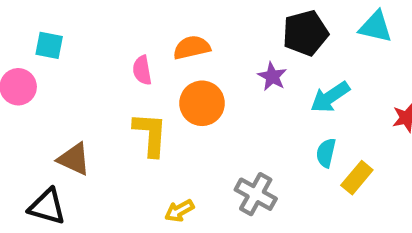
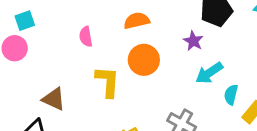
cyan square: (49, 45) -> (25, 21), moved, turned -30
pink semicircle: (142, 70) -> (86, 37), moved
cyan arrow: (330, 97) -> (209, 73), moved

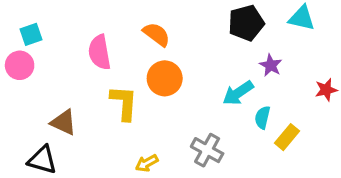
orange semicircle: (137, 21) -> (157, 34), turned 50
pink semicircle: (86, 37) -> (99, 52), size x1.5
purple star: (193, 41) -> (271, 65), moved

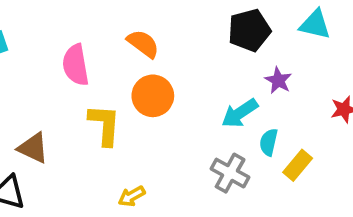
gray cross: (207, 150) -> (230, 173), moved

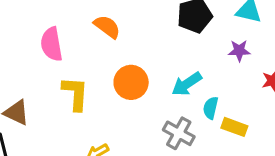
purple star: (278, 80) -> (239, 51), moved, turned -30
orange circle: (153, 96) -> (131, 82), moved
yellow rectangle: (298, 165) -> (234, 127), turned 70

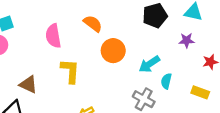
orange circle: (131, 82) -> (113, 51), moved
yellow rectangle: (234, 127) -> (200, 92), moved

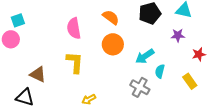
orange semicircle: (93, 23) -> (111, 17), moved
pink semicircle: (53, 36) -> (74, 28), moved
yellow rectangle: (200, 92) -> (190, 81), turned 35

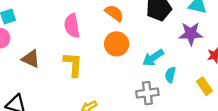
purple star: (178, 35) -> (191, 34), size x1.5
brown triangle: (38, 74) -> (31, 59), moved
gray cross: (140, 87) -> (147, 93), turned -36

